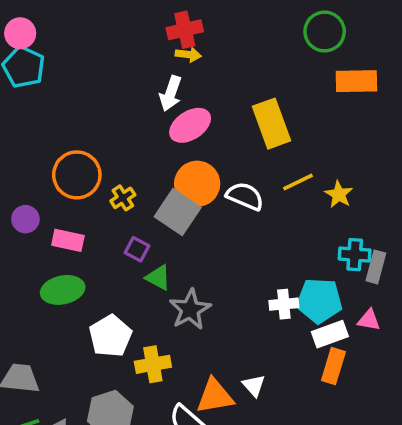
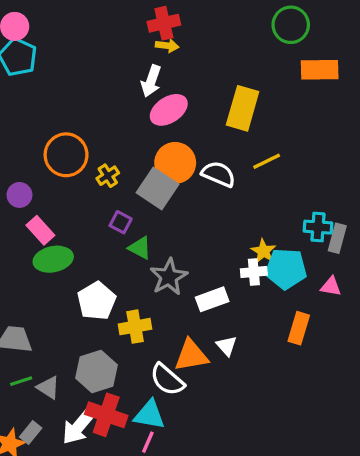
yellow rectangle: (271, 124) -> (243, 108), turned 36
yellow star: (339, 194) -> (263, 251), moved
pink rectangle: (68, 240) -> (40, 230), moved, turned 36
white rectangle: (330, 334) -> (212, 299), moved

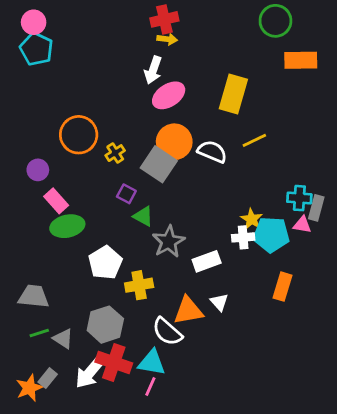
pink triangle: (331, 286) -> (302, 225), moved

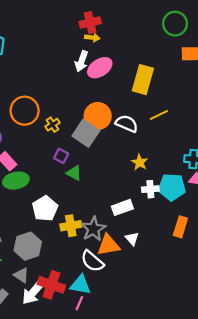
pink ellipse: (169, 95) -> (100, 68), moved
yellow star: (252, 219) -> (140, 162), moved
gray star: (169, 242) -> (93, 229), moved
gray hexagon: (105, 325) -> (28, 246), moved
gray triangle: (63, 339) -> (21, 275), moved

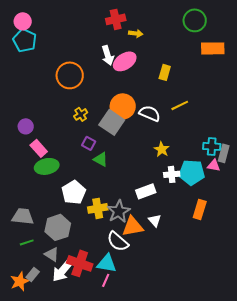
yellow arrow: (92, 38) -> (136, 33), moved
white arrow: (82, 61) -> (108, 55), turned -36
yellow rectangle: (143, 80) -> (165, 72), size x0.6
orange circle: (25, 111) -> (70, 75), moved

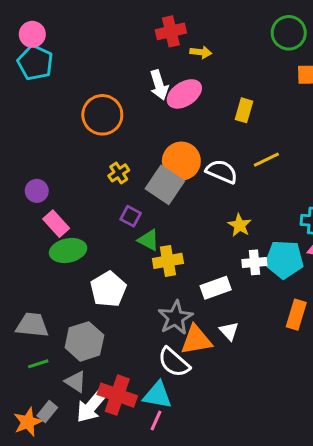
yellow cross: (98, 208) -> (168, 261), moved

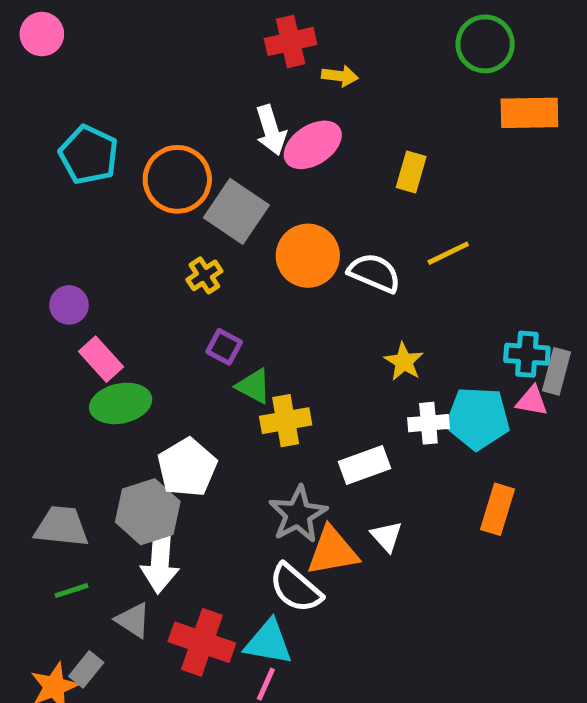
pink circle: (32, 34) -> (42, 34), moved
cyan pentagon: (35, 63) -> (89, 155), moved
gray square: (165, 185) -> (236, 211), moved
gray hexagon: (84, 341) -> (148, 512), moved
white arrow: (92, 406) -> (160, 561), moved, turned -36

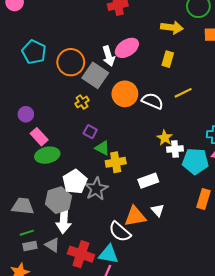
yellow arrow: (340, 76) -> (172, 27), moved, size x1.5
white arrow: (271, 130) -> (109, 56), moved
white cross: (428, 423) -> (175, 149), moved
gray star: (298, 514) -> (96, 189), moved
gray rectangle: (86, 669) -> (30, 246), moved, turned 40

